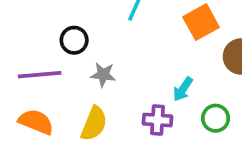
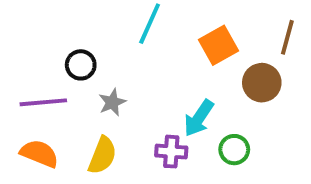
gray star: (103, 75) -> (112, 102), turned -30
cyan arrow: (183, 89) -> (199, 118), size x1.4

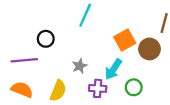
orange square: (218, 45) -> (125, 40), moved
gray star: (112, 102) -> (80, 66), moved

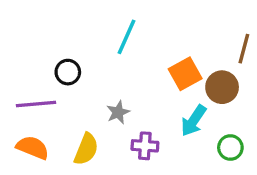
cyan arrow: (113, 69) -> (194, 121), moved
green circle: (134, 87) -> (230, 148), moved

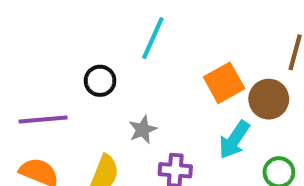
black circle: (68, 72) -> (100, 81), moved

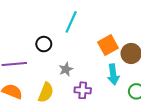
cyan arrow: (234, 140) -> (113, 75), turned -42

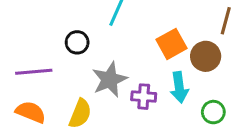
gray star: (66, 69) -> (110, 80), size x1.6
purple cross: (83, 90) -> (144, 97), moved

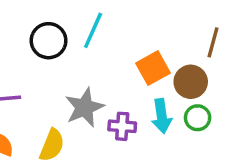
black circle: (77, 42) -> (49, 41), moved, size x1.4
green circle: (213, 112) -> (198, 118), moved

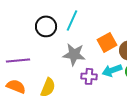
gray star: (84, 107) -> (74, 54), moved, turned 30
cyan arrow: (162, 116) -> (112, 70), turned 78

